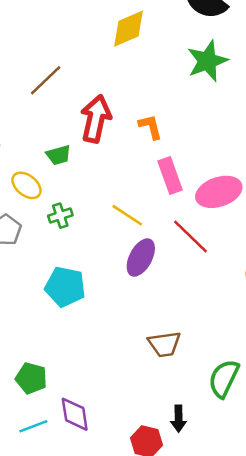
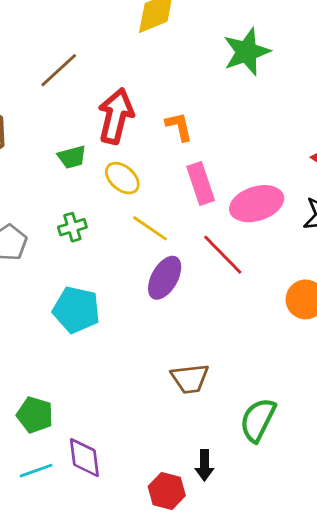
yellow ellipse: (27, 185) -> (122, 178), moved

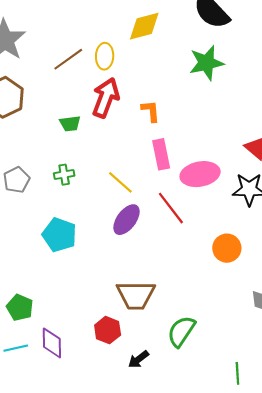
yellow ellipse: (122, 178) -> (105, 56), moved, turned 45
brown trapezoid: (190, 379) -> (136, 295), size x1.4
black arrow: (204, 465) -> (138, 359), turned 45
red hexagon: (167, 491) -> (108, 330), moved

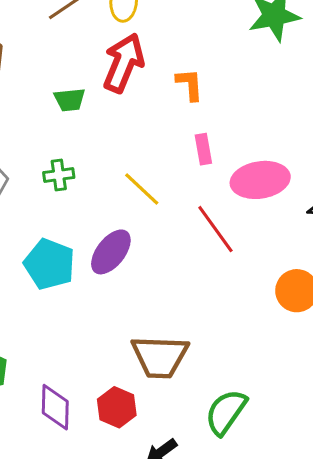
pink rectangle: (161, 154) -> (203, 149), size x0.7
purple ellipse: (126, 220) -> (111, 252), moved
purple diamond: (52, 343) -> (55, 407), moved

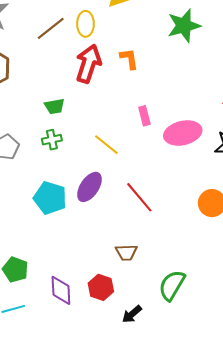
orange L-shape: (190, 85) -> (129, 59), moved
green trapezoid: (70, 100) -> (54, 106), moved
red line: (215, 229) -> (139, 197), moved
brown trapezoid: (160, 357) -> (126, 252), size x0.6

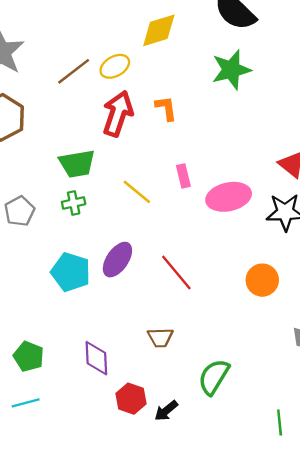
yellow ellipse: (86, 24) -> (115, 66), turned 60
green trapezoid: (54, 106) -> (77, 164), size x1.5
yellow line: (106, 145) -> (137, 192), moved
red hexagon: (101, 287) -> (131, 399), moved
purple diamond: (61, 290) -> (96, 358), moved

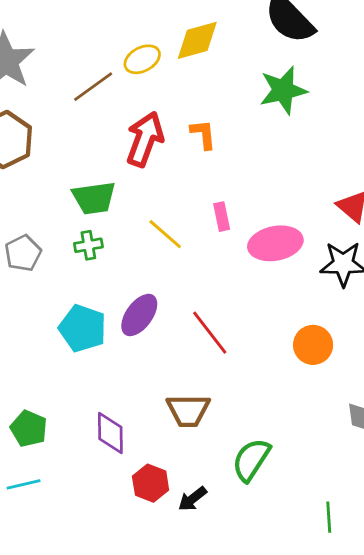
yellow ellipse: (115, 66) -> (142, 59), moved
brown trapezoid: (160, 338) -> (188, 410), size x1.4

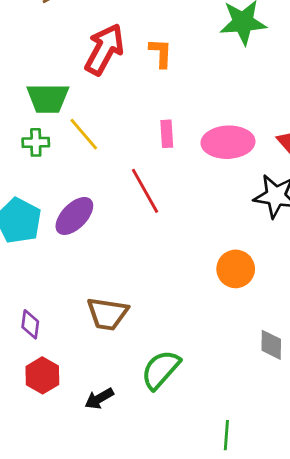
yellow line: (165, 234) -> (84, 134), moved
pink ellipse: (275, 243) -> (228, 142), moved
red line: (210, 333) -> (145, 191), moved
purple diamond: (110, 433) -> (30, 324), size x0.7
red hexagon: (151, 483) -> (42, 375), moved

